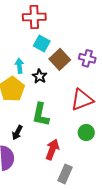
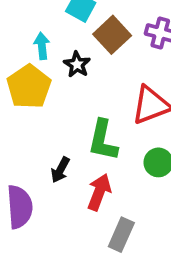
green L-shape: (41, 115) -> (103, 140), moved
black arrow: (17, 133) -> (60, 170), moved

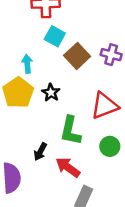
black star: (77, 64) -> (51, 93), moved
red arrow: (99, 192) -> (68, 167), turned -75

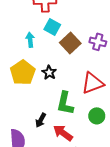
cyan arrow: (27, 64) -> (30, 40), moved

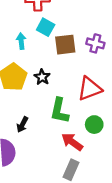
brown square: (70, 43) -> (65, 45), turned 36
black arrow: (41, 120) -> (22, 125), moved
red arrow: (63, 133) -> (72, 142), moved

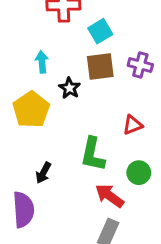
cyan square: (46, 27) -> (100, 31), moved, turned 30
black star: (42, 77) -> (70, 88), moved
red triangle: (90, 89) -> (133, 125), size x0.6

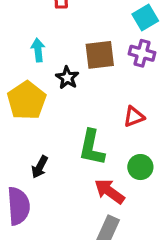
cyan square: (100, 31) -> (145, 18), moved

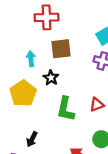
brown square: (100, 55) -> (61, 49), moved
green L-shape: (92, 148) -> (65, 109), moved

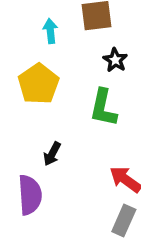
black star: (51, 78) -> (115, 60), moved

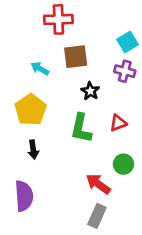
cyan arrow: (50, 31) -> (40, 69), turned -54
black arrow: (52, 154) -> (33, 150), moved, turned -36

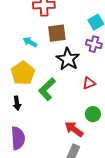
black star: (90, 91) -> (68, 59), size x1.6
green L-shape: (81, 128) -> (47, 89), moved, turned 35
black arrow: (33, 150) -> (17, 103), moved

